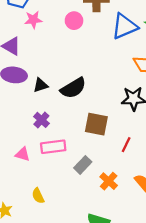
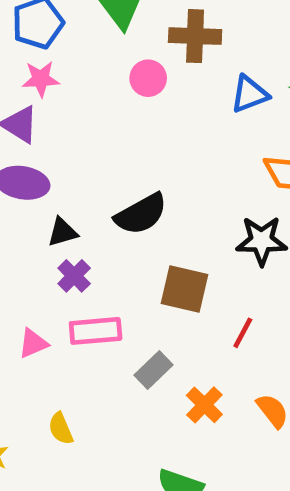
pink star: (33, 20) -> (41, 79), moved
blue triangle: (124, 26) -> (249, 94), size x0.7
black triangle: (41, 85) -> (62, 232), moved
pink triangle: (23, 154) -> (33, 343), turned -42

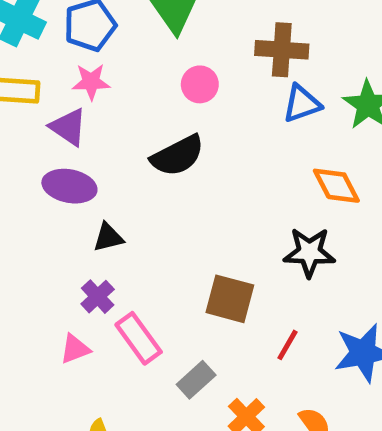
brown cross: (195, 36) -> (282, 50), moved
black semicircle: (141, 214) -> (178, 156), moved
purple cross: (74, 276) -> (98, 297), moved
pink rectangle: (96, 331) -> (139, 338), turned 57

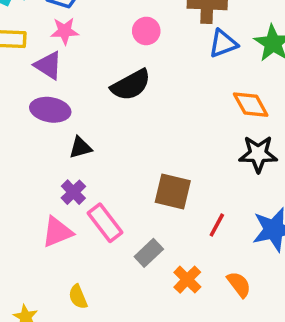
black star: (309, 252) -> (258, 154), moved
pink triangle: (75, 349) -> (57, 232), size x1.4

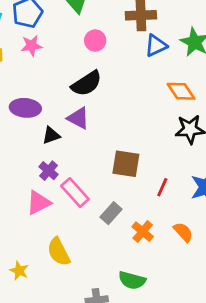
purple triangle: (48, 65) -> (78, 118), moved
yellow semicircle: (78, 297) -> (59, 252), size x1.5

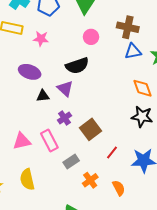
pink star: (32, 46) -> (41, 39), moved
brown square: (126, 164) -> (90, 129), turned 30
purple cross: (49, 171) -> (64, 118), moved

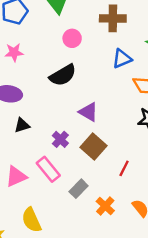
blue triangle: (133, 51) -> (122, 59), moved
purple triangle: (65, 89) -> (88, 112), moved
black triangle: (43, 96) -> (22, 125), moved

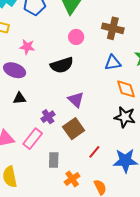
pink star: (14, 52) -> (27, 47), moved
pink rectangle: (48, 169) -> (33, 139), turned 65
gray rectangle: (79, 189) -> (54, 160), turned -56

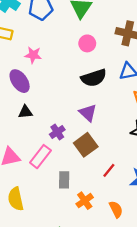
black semicircle: (62, 65) -> (94, 78), moved
purple ellipse: (15, 70) -> (20, 81), turned 35

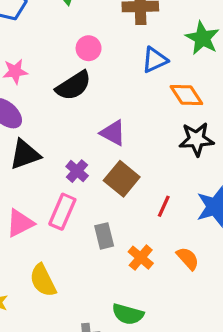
pink circle: (87, 43) -> (89, 48), moved
black semicircle: (94, 78) -> (73, 86), moved
black triangle: (25, 112) -> (25, 155), size x1.5

